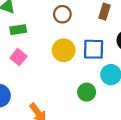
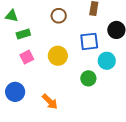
yellow circle: (64, 50) -> (58, 56), moved
pink square: (18, 57) -> (27, 57), turned 32

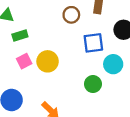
brown circle: (59, 16) -> (71, 15), moved
yellow circle: (58, 56) -> (48, 61), moved

